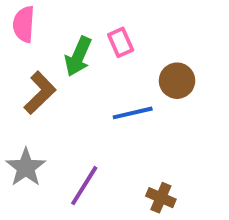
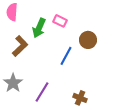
pink rectangle: (121, 42) -> (60, 21), turned -40
blue line: (133, 113) -> (66, 56), turned -48

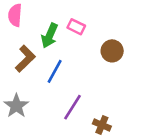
blue line: (66, 56) -> (55, 71), moved
purple line: (42, 92) -> (72, 107), moved

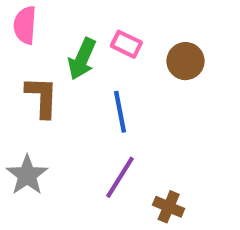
brown circle: (112, 51) -> (185, 61), moved
brown L-shape: (25, 59) -> (42, 97), turned -44
blue line: (55, 71) -> (120, 112), moved, turned -40

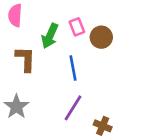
pink rectangle: (126, 44) -> (77, 27), turned 42
brown circle: (185, 61) -> (101, 37), moved

